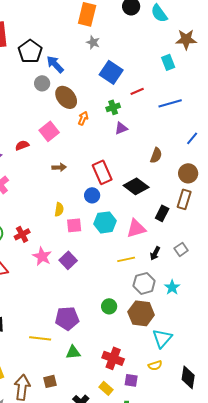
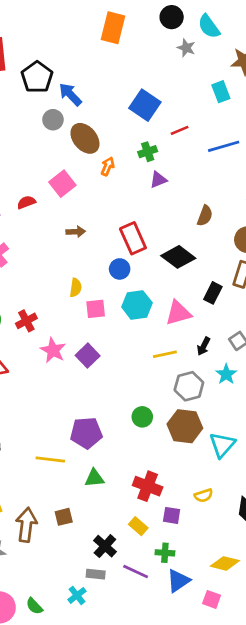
gray star: (93, 42) -> (186, 48), moved
cyan star: (172, 287) -> (226, 374), moved
cyan triangle: (162, 338) -> (222, 445), moved

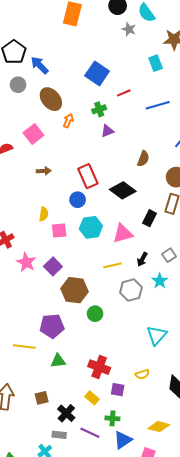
gray circle: (53, 120) -> (18, 85), moved
brown hexagon: (185, 426) -> (74, 290), moved
brown square: (64, 517) -> (42, 398), moved

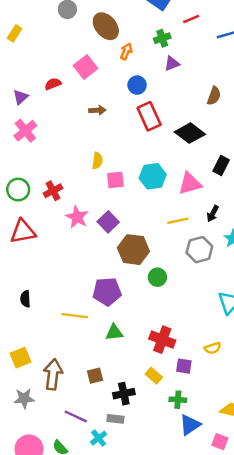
blue circle: (78, 200) -> (137, 85), moved
black cross: (66, 413) -> (124, 394), turned 36
purple line: (90, 433) -> (76, 416), moved

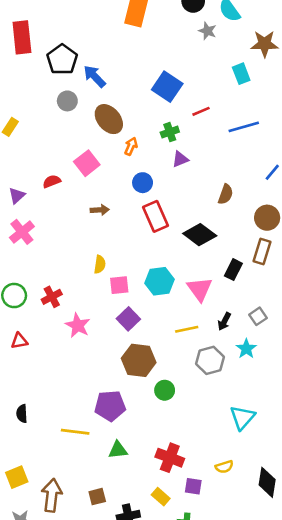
pink triangle: (190, 184) -> (200, 289), turned -50
purple square: (108, 222) -> (128, 319), moved
red triangle: (23, 232) -> (19, 341), size x0.6

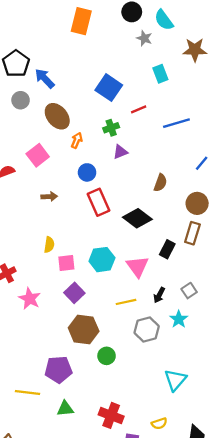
cyan rectangle: (241, 74) -> (160, 74), moved

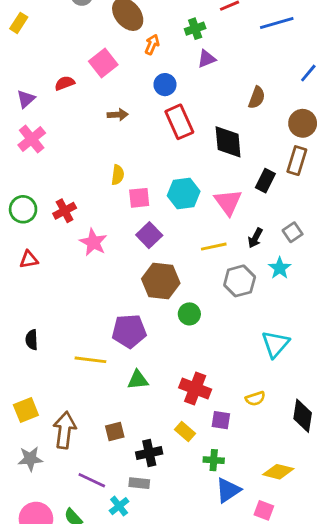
black diamond: (137, 218) -> (228, 142), turned 48

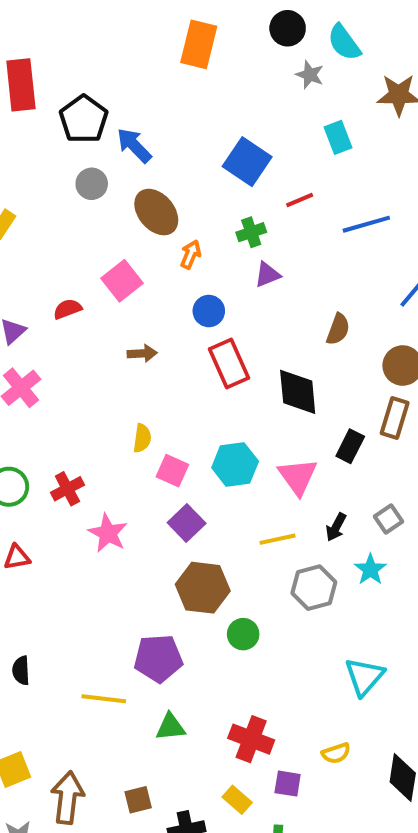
pink square: (139, 198) -> (172, 471), turned 30

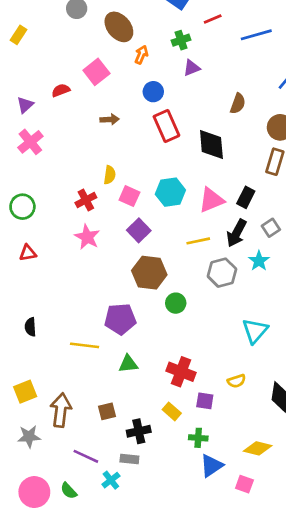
black rectangle: (350, 446) -> (246, 197), moved
pink triangle: (298, 477) -> (211, 200), turned 44
red cross: (67, 489) -> (86, 200), moved
black arrow: (336, 527) -> (237, 233), size x1.5

